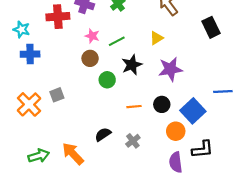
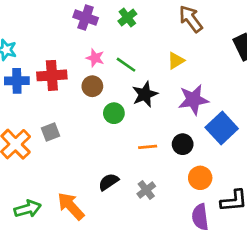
red cross: (58, 17) -> (52, 75), moved
green line: (117, 41) -> (126, 65), turned 63
blue square: (193, 111) -> (222, 128), moved

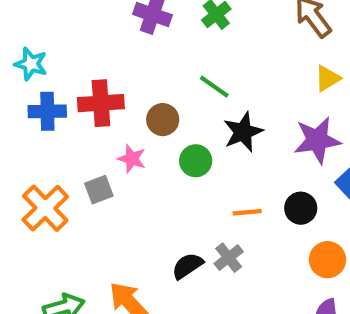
pink star: (95, 58) -> (132, 159), moved
yellow triangle: (176, 61) -> (327, 78), moved
gray cross: (146, 190) -> (229, 258), moved

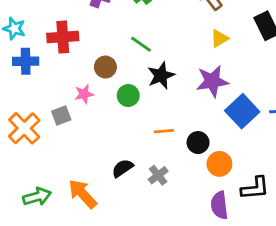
red cross: (101, 103) -> (63, 37), moved
pink star: (132, 159) -> (84, 94), turned -30
black circle: (301, 208) -> (198, 143), moved
gray cross: (229, 258) -> (158, 175), moved

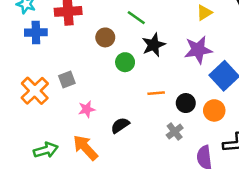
pink star: (84, 94) -> (87, 109), moved
orange circle: (219, 164) -> (214, 110), moved
gray cross: (158, 175) -> (175, 132), moved

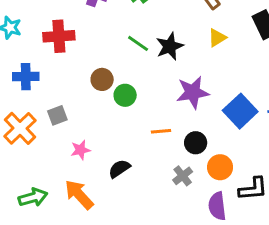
blue cross: (36, 32) -> (26, 77), moved
brown circle: (105, 37) -> (102, 79), moved
black star: (154, 45) -> (170, 46), moved
purple star: (198, 50) -> (193, 92), moved
orange circle: (214, 110) -> (220, 167), moved

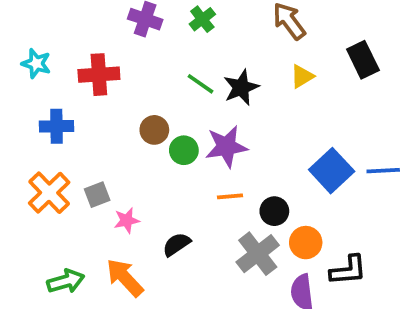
purple star: (193, 92) -> (226, 147), moved
gray square: (57, 115) -> (97, 195), moved
gray cross: (183, 176) -> (258, 254), size x1.6

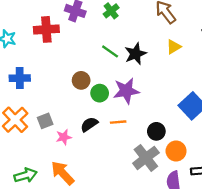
red cross: (99, 75) -> (46, 29), moved
orange line: (230, 196) -> (118, 122), moved
black semicircle: (176, 244) -> (89, 124), moved

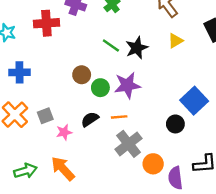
black circle: (156, 131) -> (175, 124), moved
orange circle: (176, 151) -> (153, 164), moved
gray cross: (146, 158) -> (129, 144), moved

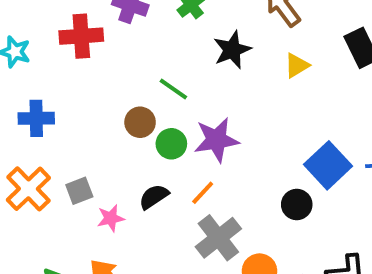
green line: (111, 45) -> (173, 89), moved
black star: (137, 48) -> (232, 50), moved
orange line: (119, 117) -> (203, 193), turned -42

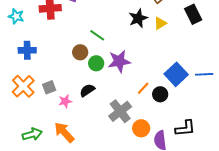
black star: (232, 50) -> (138, 18), moved
orange line: (203, 193) -> (143, 88), moved

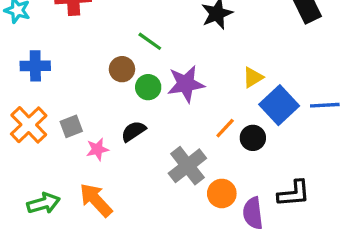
yellow triangle: (160, 23) -> (253, 77), moved

